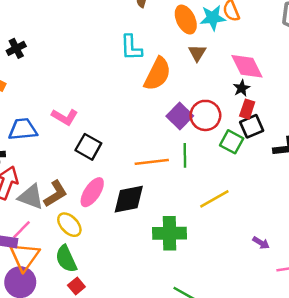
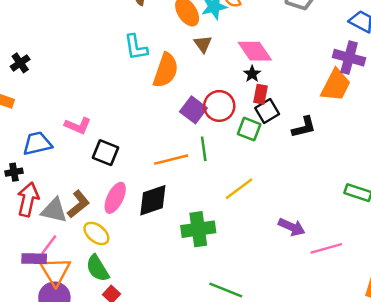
purple arrow: (261, 243) -> (292, 227), size x1.5

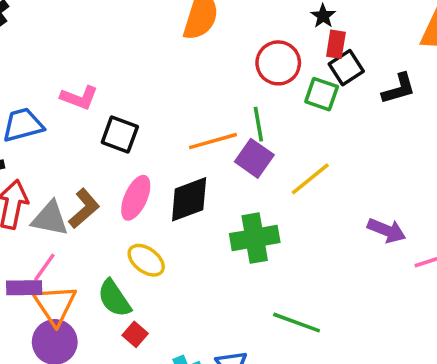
purple square: (193, 110) -> (254, 158), moved
yellow ellipse: (96, 233) -> (146, 260), moved

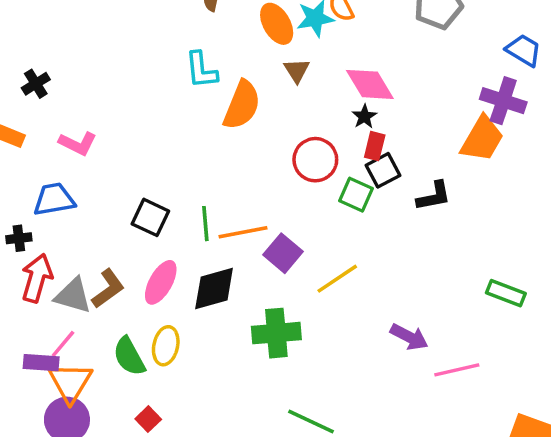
pink L-shape: (79, 98) -> (78, 143), moved
green line: (258, 124) -> (205, 224), moved
yellow ellipse: (146, 260) -> (166, 346), turned 60
green semicircle: (114, 298) -> (129, 356), moved

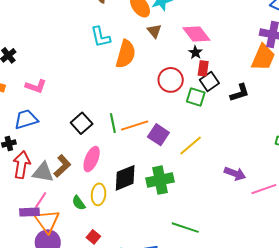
black square: (150, 217) -> (82, 123), turned 30
black diamond: (214, 288) -> (125, 178), moved
green semicircle: (129, 356) -> (79, 203), size x0.7

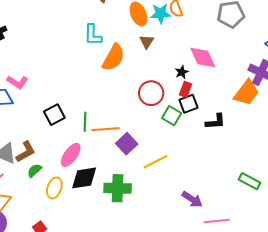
pink diamond: (196, 34) -> (203, 58), moved
pink L-shape: (36, 86) -> (17, 82), moved
pink ellipse: (92, 159) -> (71, 155), moved
green semicircle: (79, 203) -> (34, 170), moved, turned 70

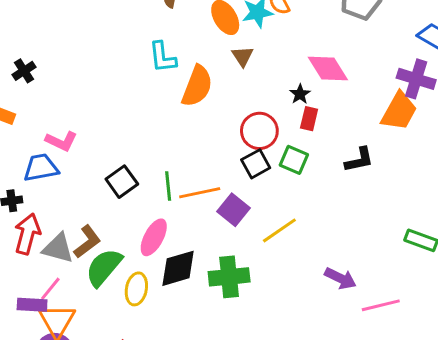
black square: (189, 104) -> (256, 164), moved
green semicircle: (34, 170) -> (104, 267), size x1.8

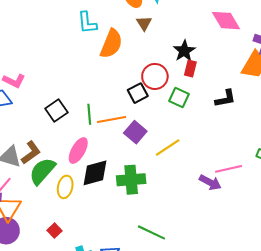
pink diamond: (328, 68) -> (226, 21), moved
black star: (300, 94) -> (184, 51), size x1.5
black square: (256, 164) -> (138, 93), moved
pink line: (381, 305) -> (229, 169), moved

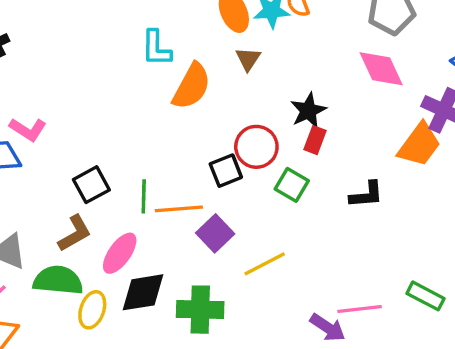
brown L-shape: (31, 153) -> (75, 233), moved
green semicircle: (42, 171) -> (58, 280), turned 48

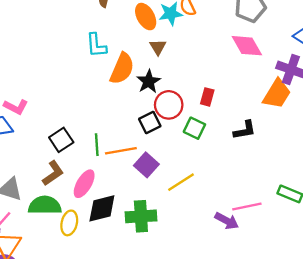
black star: (308, 111) -> (149, 81), moved

